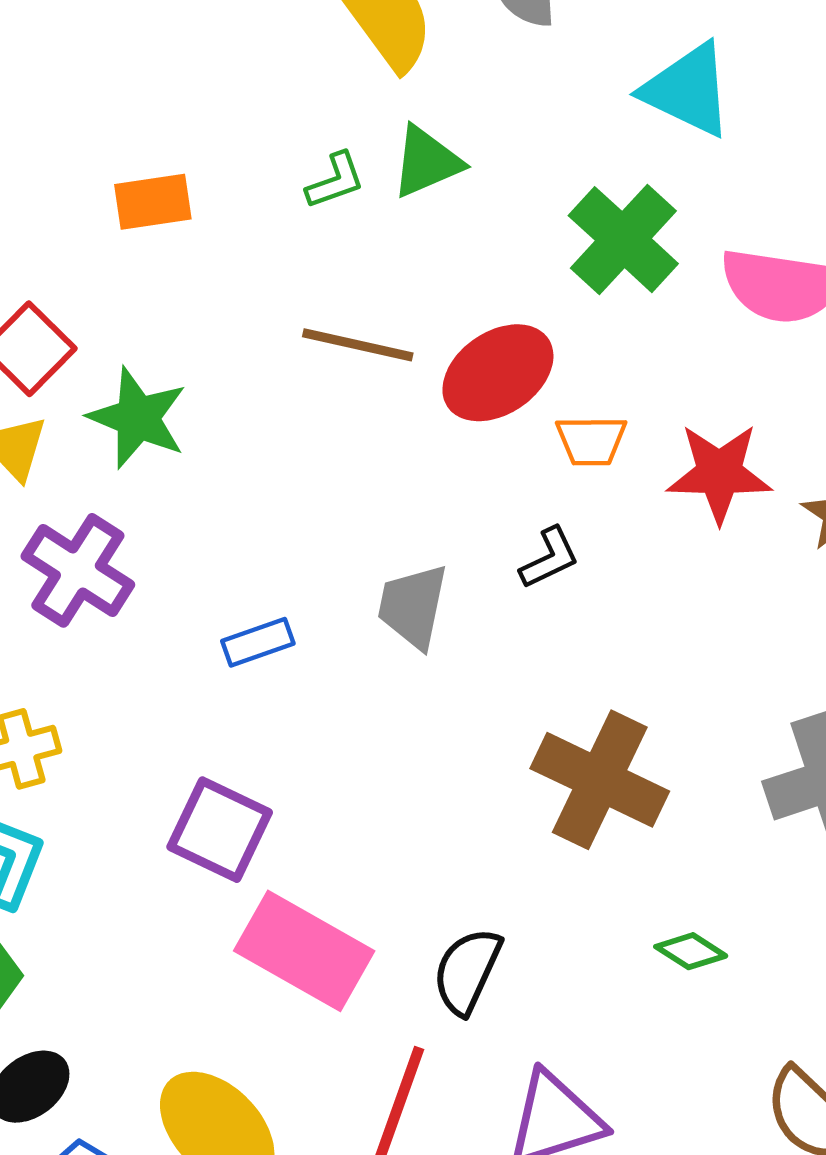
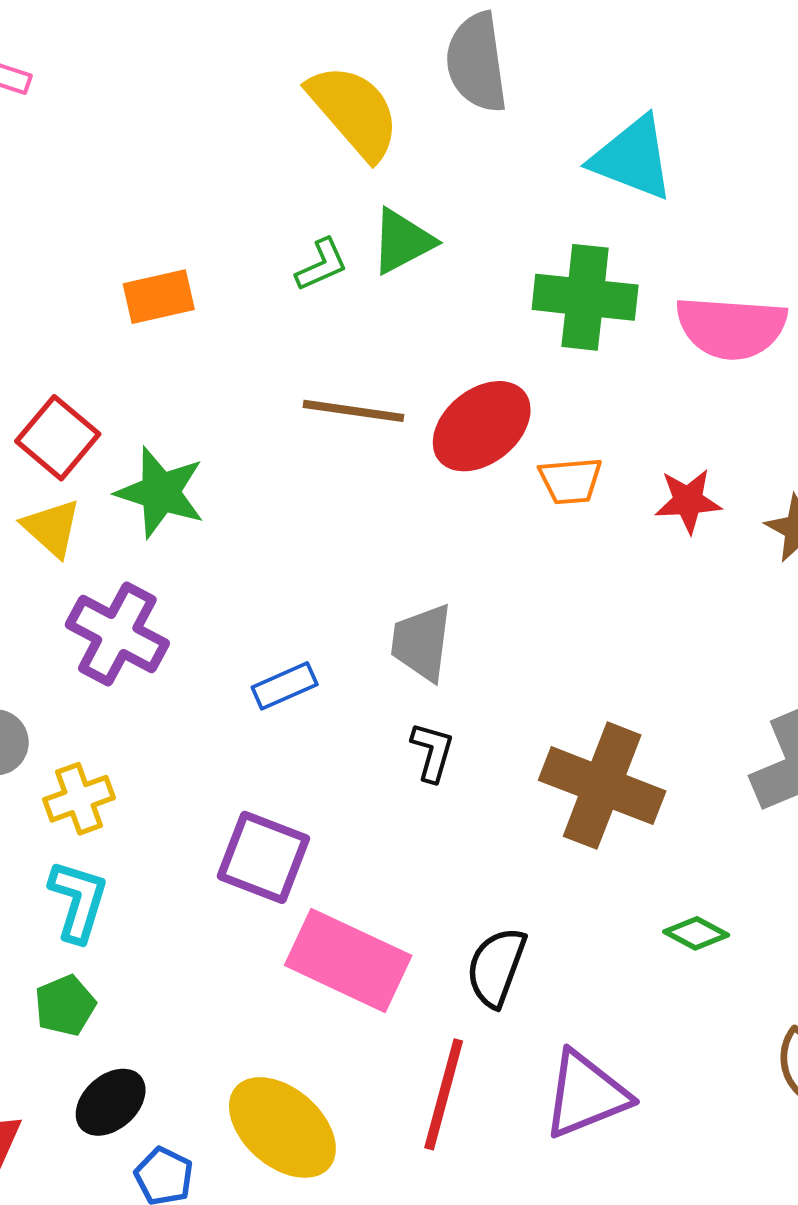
green cross: (623, 240) -> (585, 297), turned -32
red star: (719, 473) -> (688, 501), size x0.7
black L-shape: (549, 558) -> (432, 752), moved, turned -44

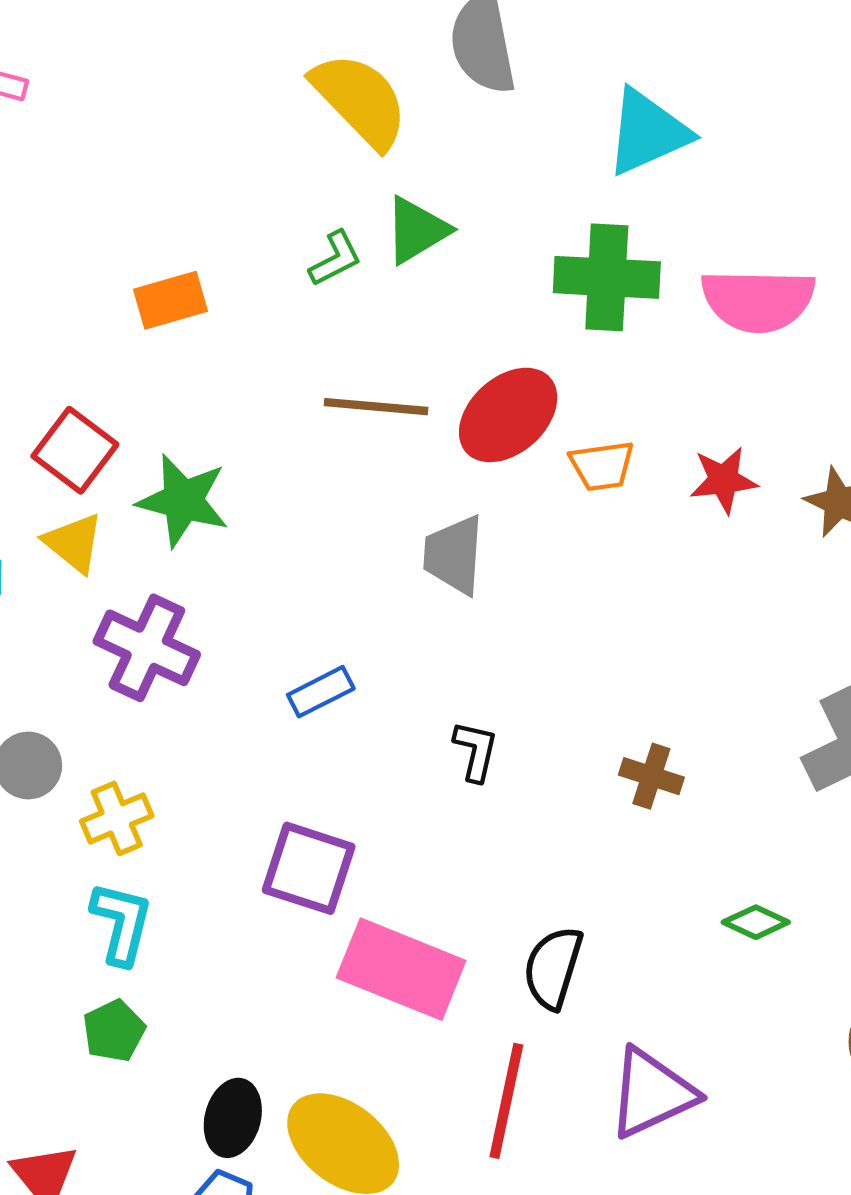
cyan triangle: (632, 158) -> (648, 132), turned -42
gray trapezoid: (422, 642) -> (454, 555), moved
brown cross: (602, 786) -> (651, 776), size x0.5
black ellipse: (111, 1102) -> (233, 1118), moved, turned -30

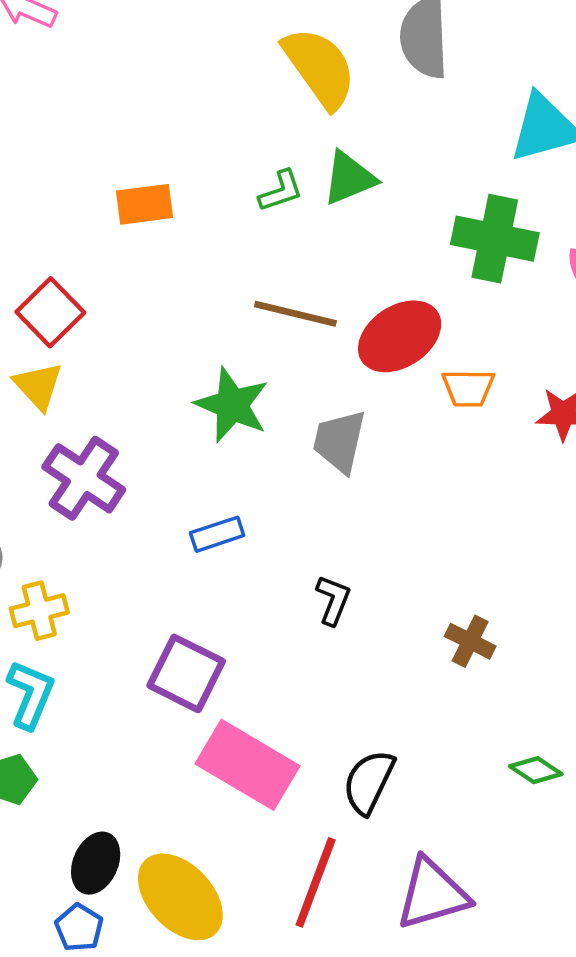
green star: (183, 501) -> (232, 405), moved

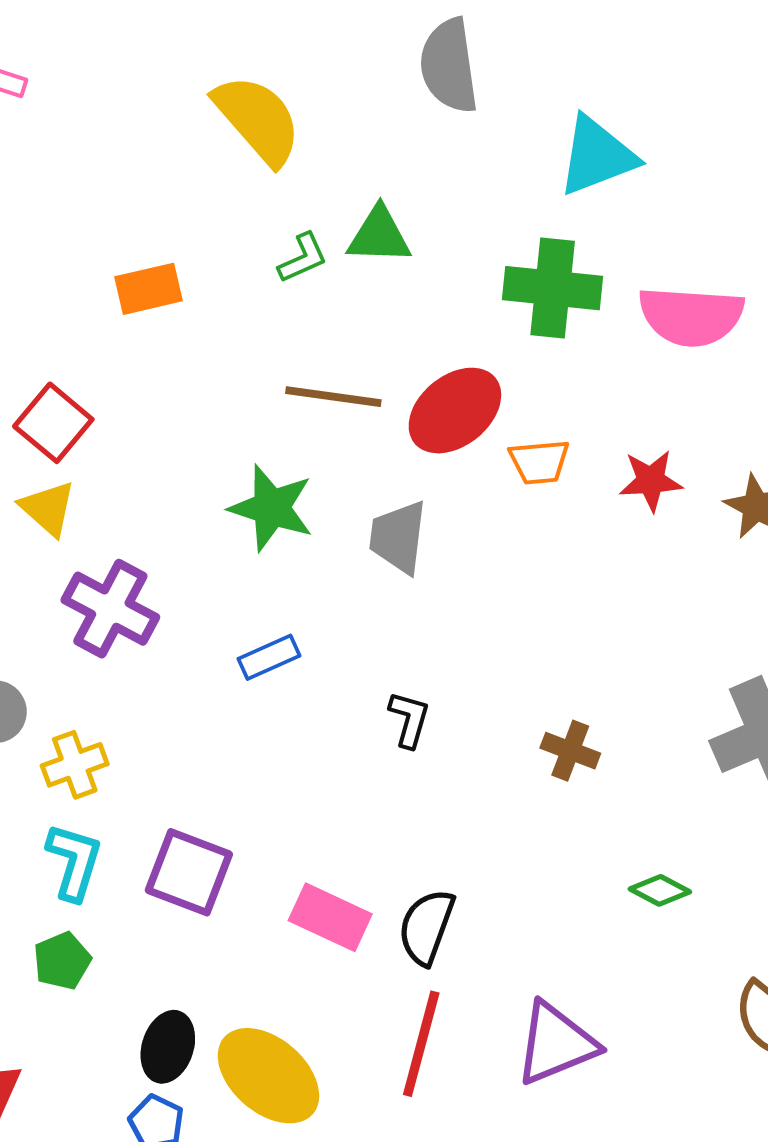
yellow semicircle: (320, 68) -> (258, 120), moved
green triangle: (349, 178) -> (379, 236), turned 30
purple square: (186, 673) -> (189, 872), moved
pink rectangle: (248, 765) -> (330, 917), size x0.7
black semicircle: (369, 782) -> (426, 927), moved

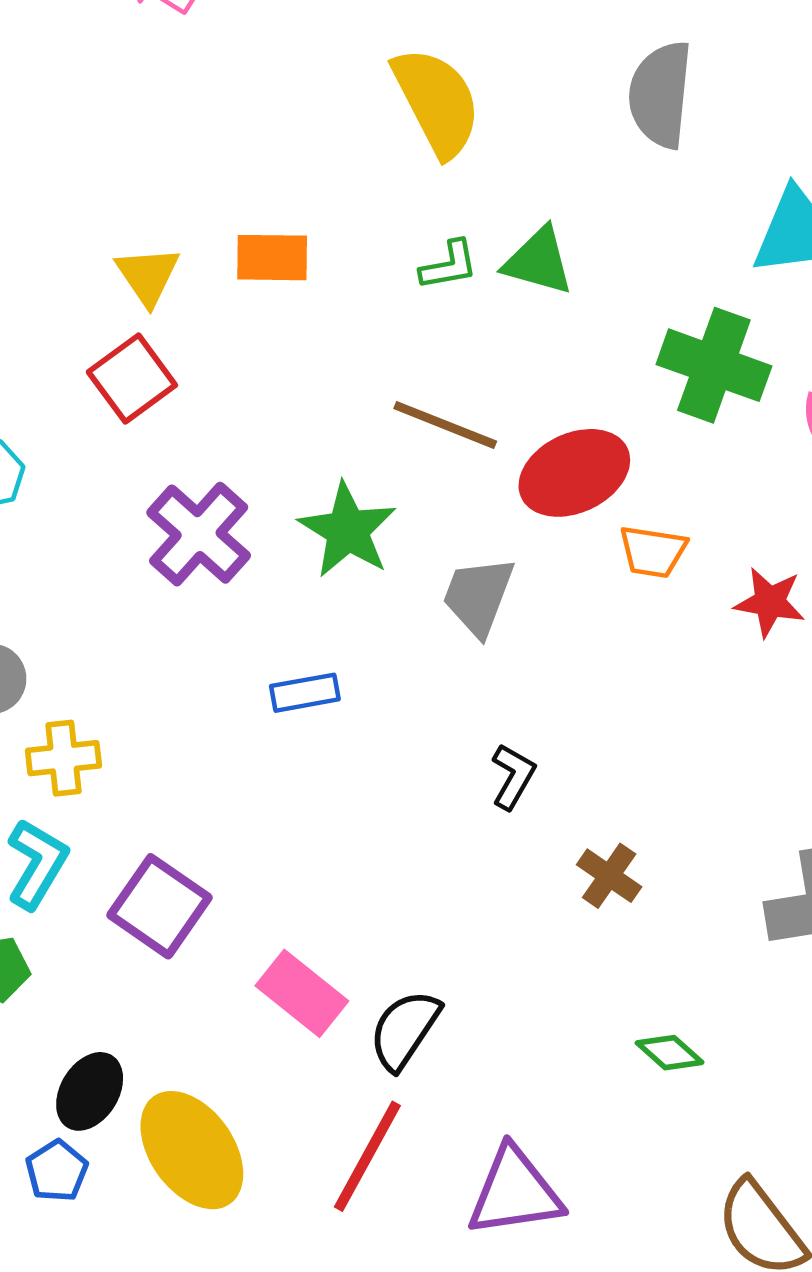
yellow triangle: (48, 508) -> (148, 276), moved
purple cross: (110, 609) -> (199, 534), moved
black L-shape: (409, 719) -> (513, 776), moved

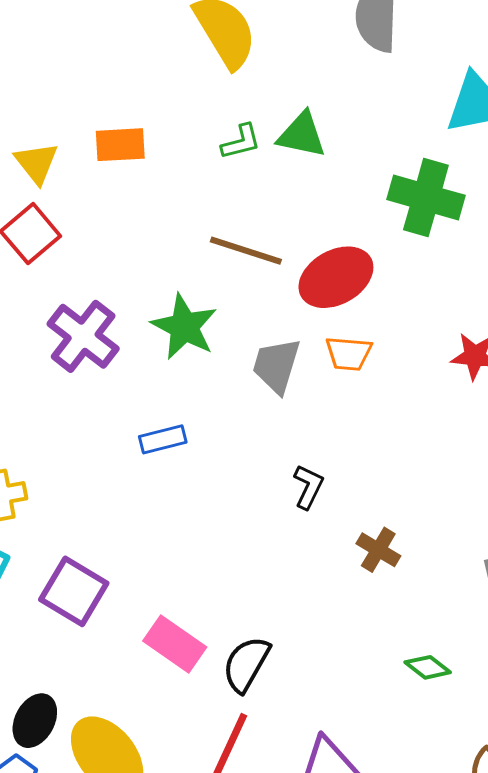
orange trapezoid: (653, 552) -> (349, 354), moved

